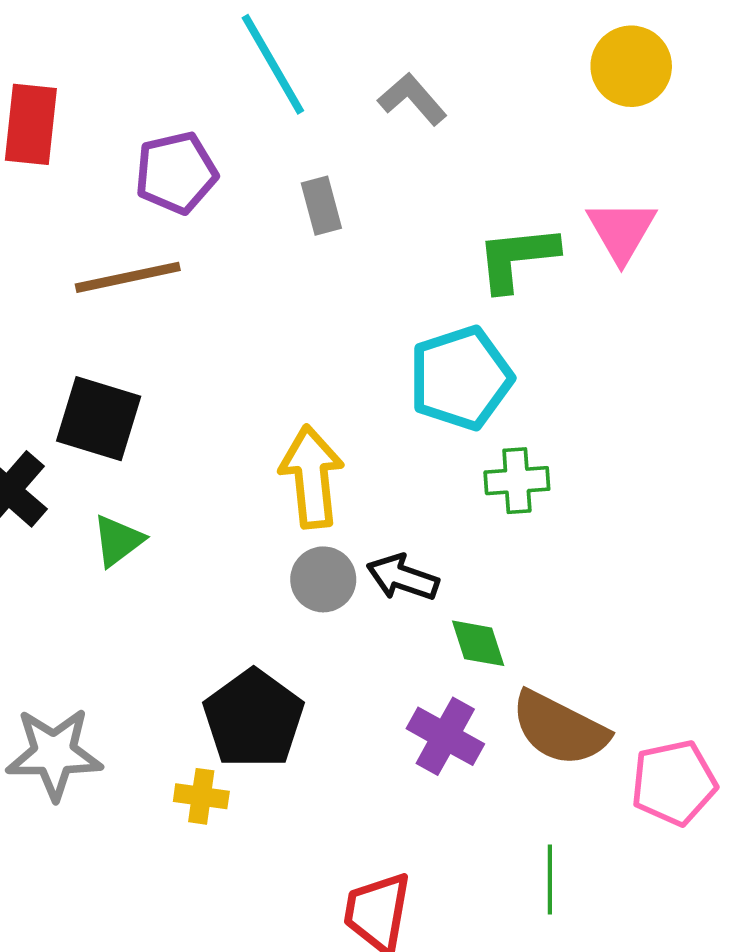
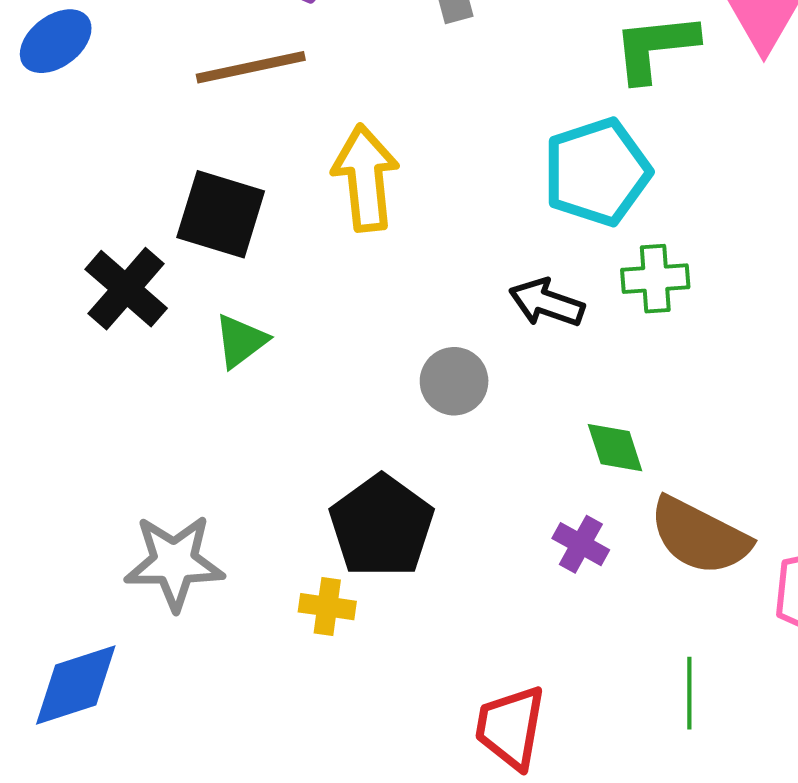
yellow arrow: (312, 477) -> (366, 178), moved
black arrow: (403, 577) -> (547, 303), moved
purple cross: (445, 736) -> (581, 544), size x0.7

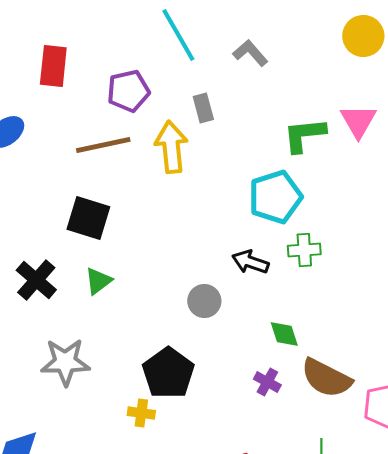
yellow arrow: (366, 178) -> (171, 147), moved
black cross: (126, 289) -> (36, 280), moved
gray star: (174, 562) -> (65, 362), moved

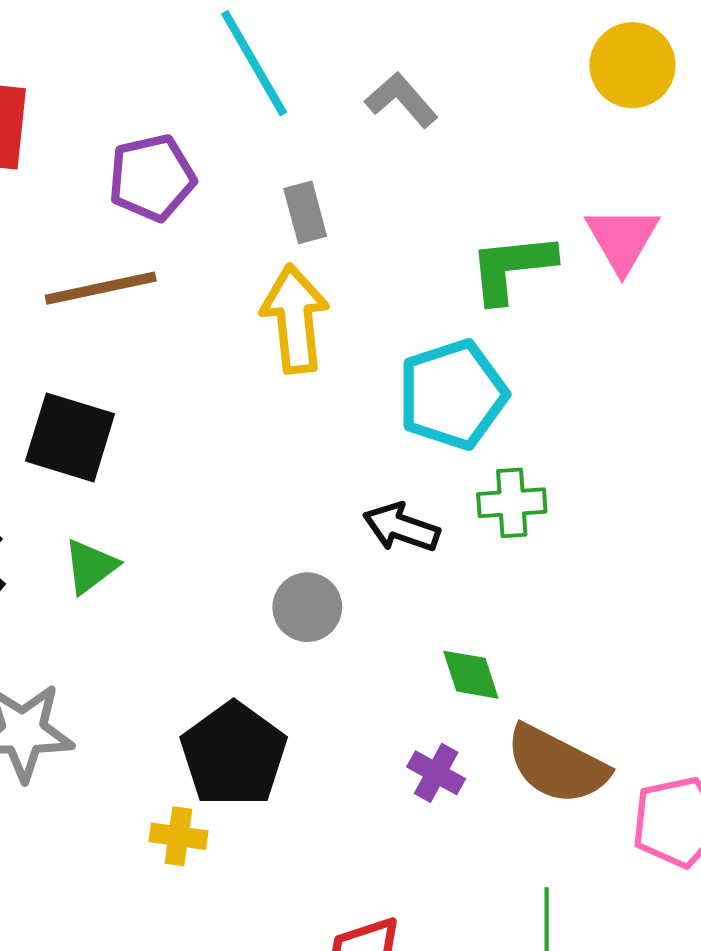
yellow arrow: (171, 147) -> (295, 319), moved

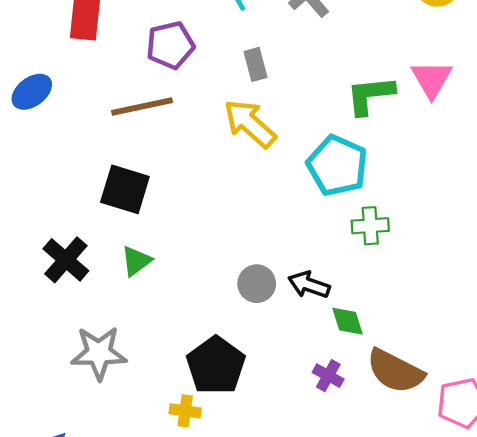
yellow arrow: (295, 319) -> (250, 124), turned -42
cyan pentagon: (452, 394) -> (337, 166), turned -30
black arrow: (401, 527) -> (309, 285), moved

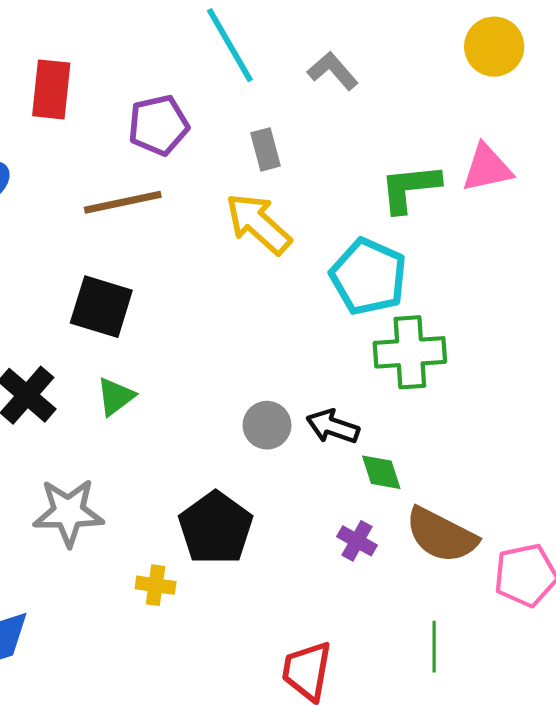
pink triangle: (432, 79) -> (487, 168), turned 48
green cross: (370, 226) -> (410, 352), size x1.5
yellow cross: (185, 411) -> (156, 585), moved

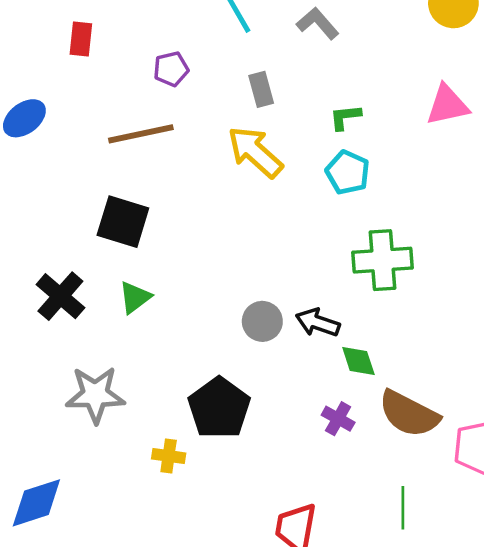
red rectangle: (51, 89) -> (81, 39), size x0.7
purple pentagon: (158, 125) -> (171, 69), size x0.7
green L-shape: (410, 188) -> (345, 117), moved, size x0.6
cyan pentagon: (368, 277) -> (348, 172), moved, size x0.7

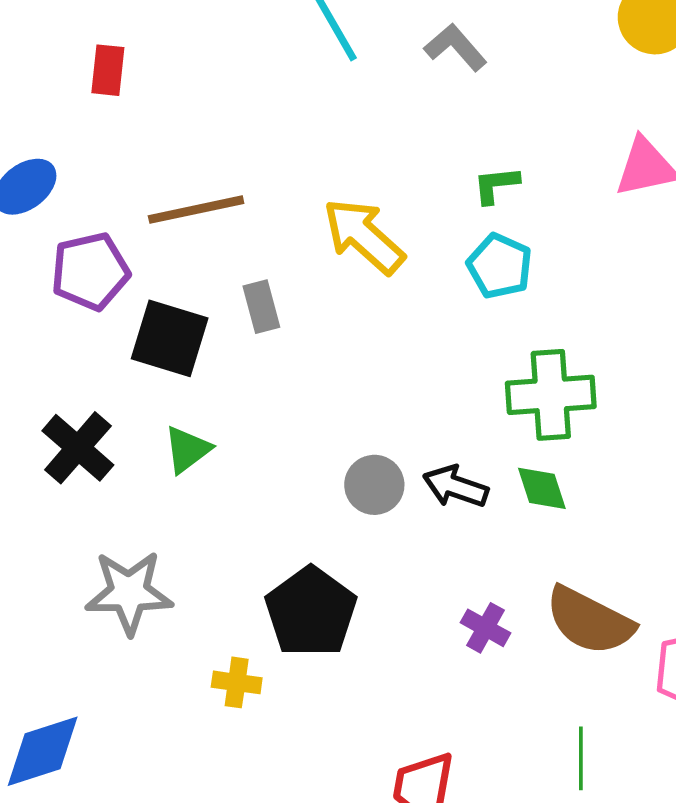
purple pentagon: (171, 69) -> (90, 271), moved, size x1.5
gray rectangle: (261, 89) -> (261, 307), moved
green diamond: (358, 361) -> (542, 488), moved

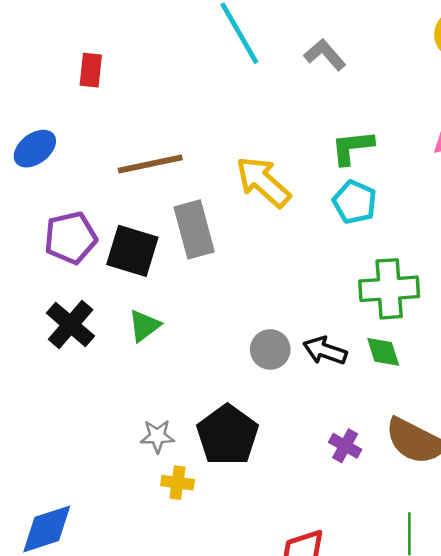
green L-shape: (496, 185) -> (352, 147), size x1.4
purple pentagon: (90, 271) -> (71, 238), moved
gray rectangle: (261, 307) -> (194, 229), size x1.6
gray star: (129, 592) -> (157, 436), moved, size x0.6

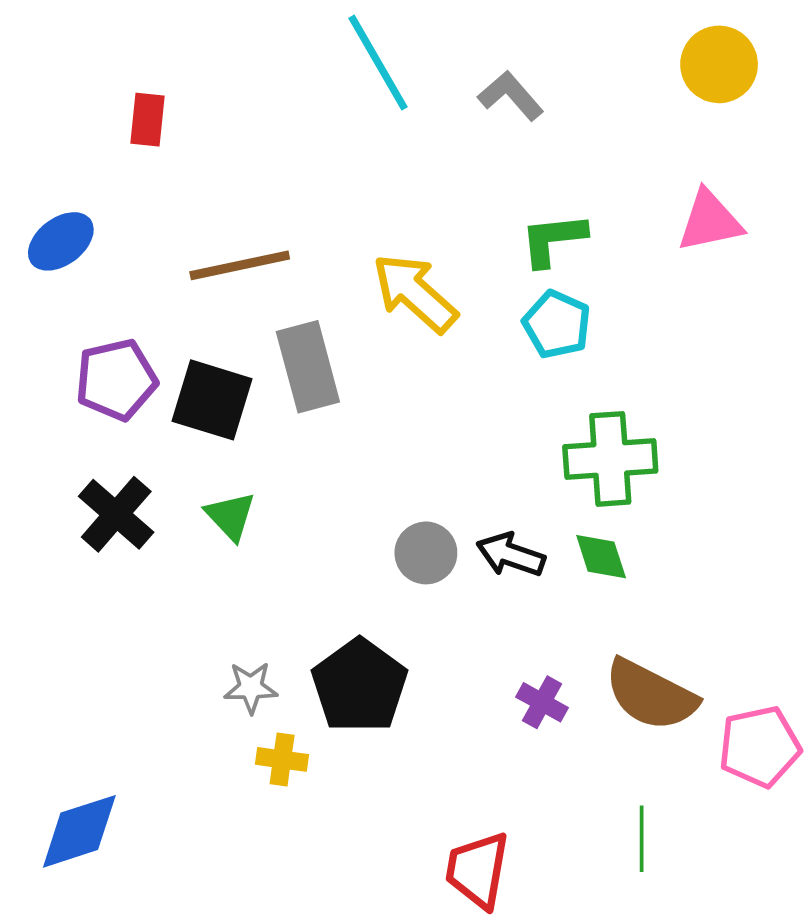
green triangle: (144, 326) -> (230, 516), turned -36

